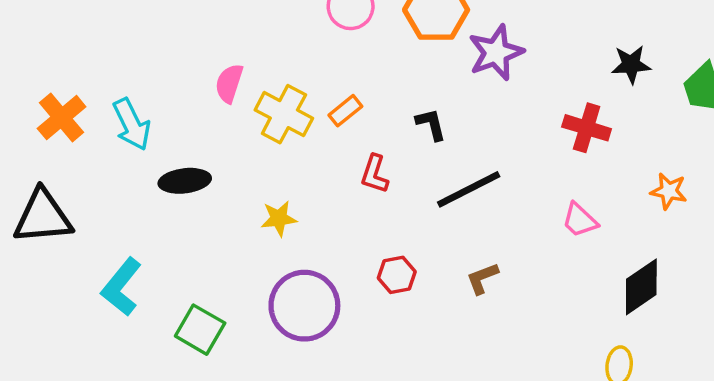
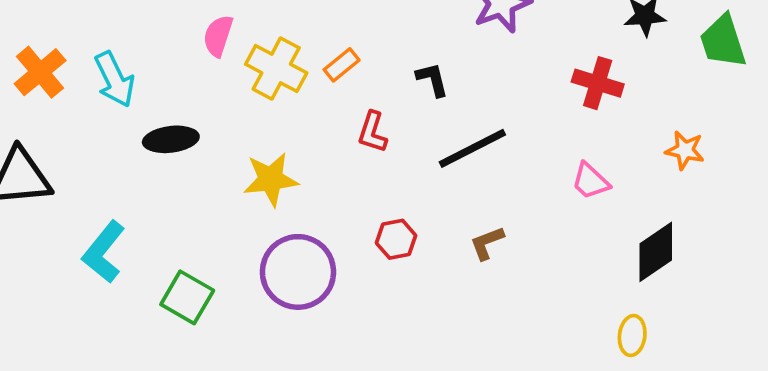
yellow star: (279, 218) -> (271, 179), size x1.4

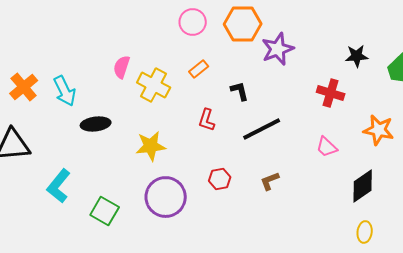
orange rectangle: (342, 65) -> (199, 69), moved
orange star: (685, 150) -> (379, 130), size x1.4
yellow ellipse: (632, 336) -> (365, 232), moved

